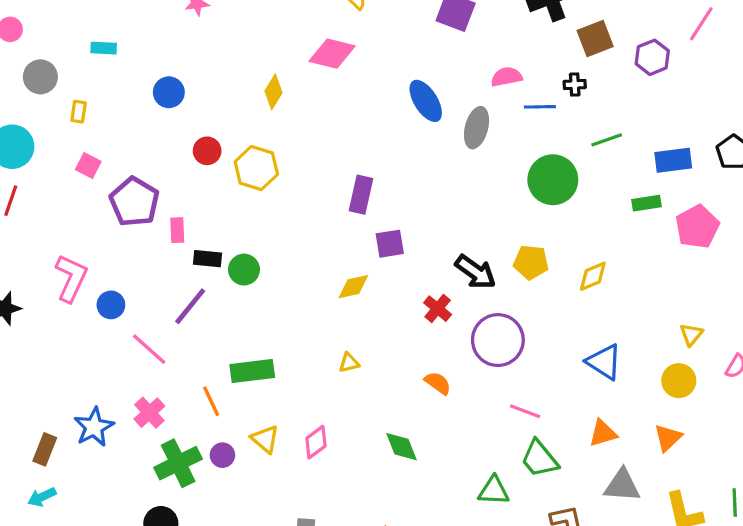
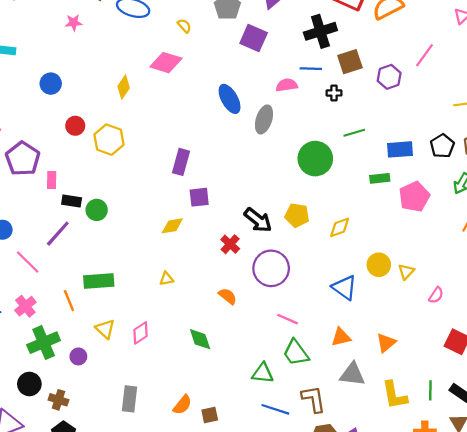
blue line: (540, 107) -> (311, 69), moved
yellow circle: (679, 381) -> (379, 265), moved
purple circle: (222, 455) -> (78, 356), moved

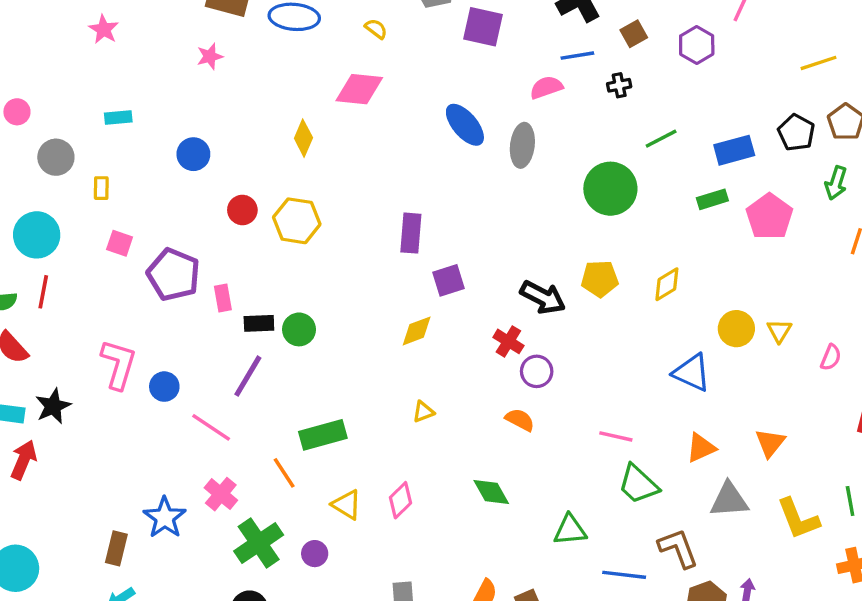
brown square: (350, 62) -> (634, 34), size x0.7
purple circle: (271, 268) -> (537, 371), moved, size x0.6
green triangle: (263, 373) -> (570, 530), moved

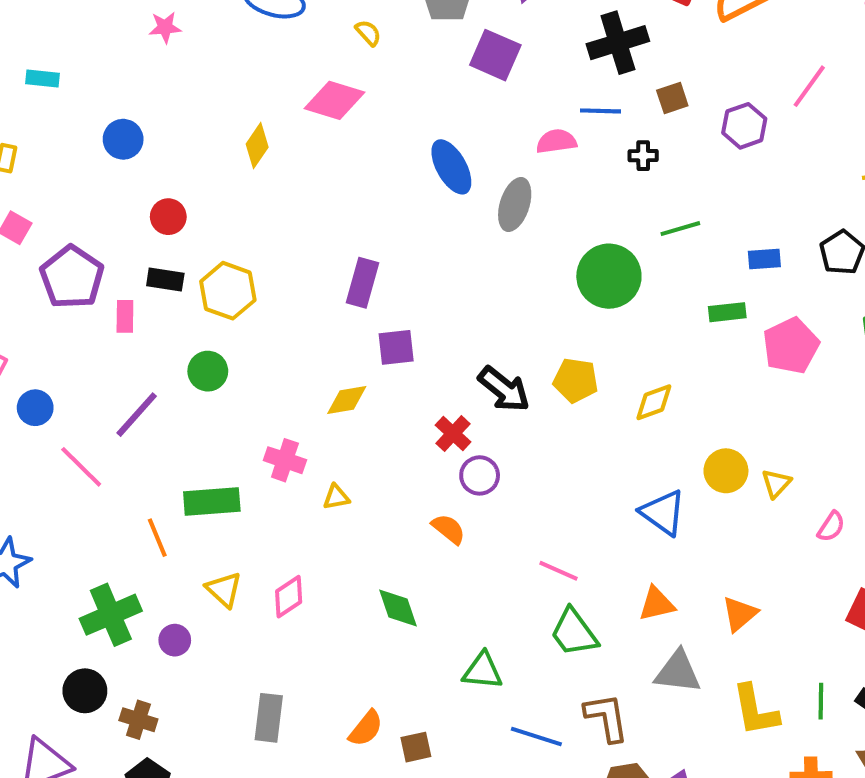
blue rectangle: (734, 150) -> (764, 259), size x0.7
yellow hexagon: (297, 221) -> (228, 291), moved
black rectangle: (259, 323) -> (165, 280), moved
pink cross: (221, 494) -> (285, 460), moved, turned -32

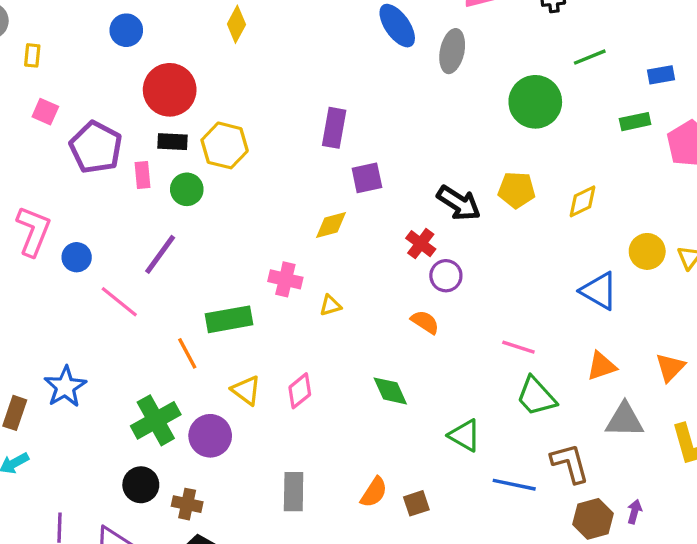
red circle: (168, 217) -> (170, 90), size x1.8
green circle: (208, 371) -> (187, 189), moved
purple circle: (175, 640) -> (210, 436), size x1.6
green triangle: (483, 671) -> (465, 435), turned 30

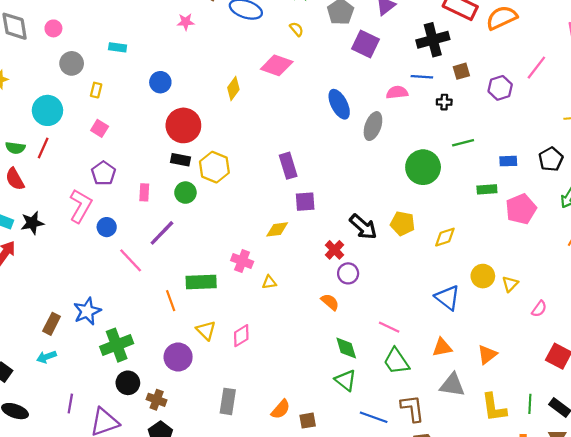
purple rectangle: (334, 128) -> (288, 166), turned -35
purple pentagon: (96, 147) -> (103, 173), moved, size x0.7
pink rectangle: (142, 175) -> (144, 192), moved
green diamond: (390, 391) -> (346, 348), moved
green cross: (156, 420) -> (117, 345), moved

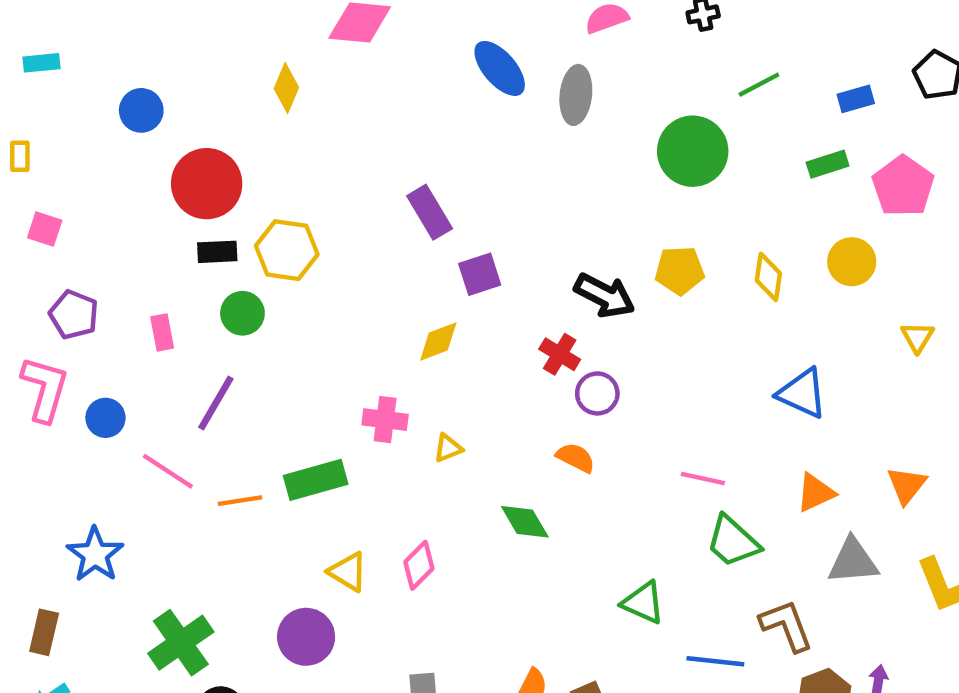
yellow diamond: (445, 237) -> (768, 277), turned -50
yellow circle: (483, 276) -> (852, 262), moved
orange line: (171, 301) -> (240, 501), moved, turned -65
blue star: (87, 311) -> (95, 555), moved
green diamond: (346, 348) -> (525, 522), moved

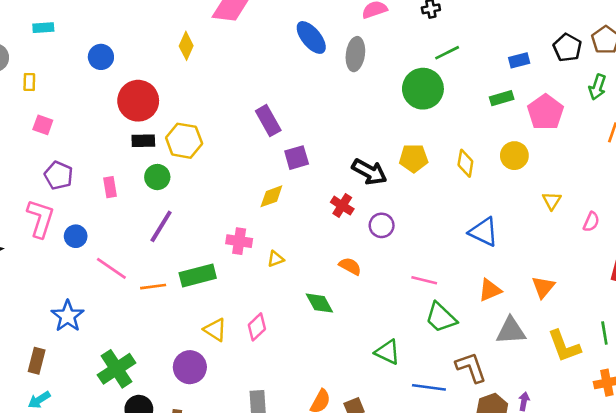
green line: (759, 85) -> (447, 53), moved
purple circle: (597, 393) -> (382, 225), moved
purple line: (216, 403) -> (161, 226), moved

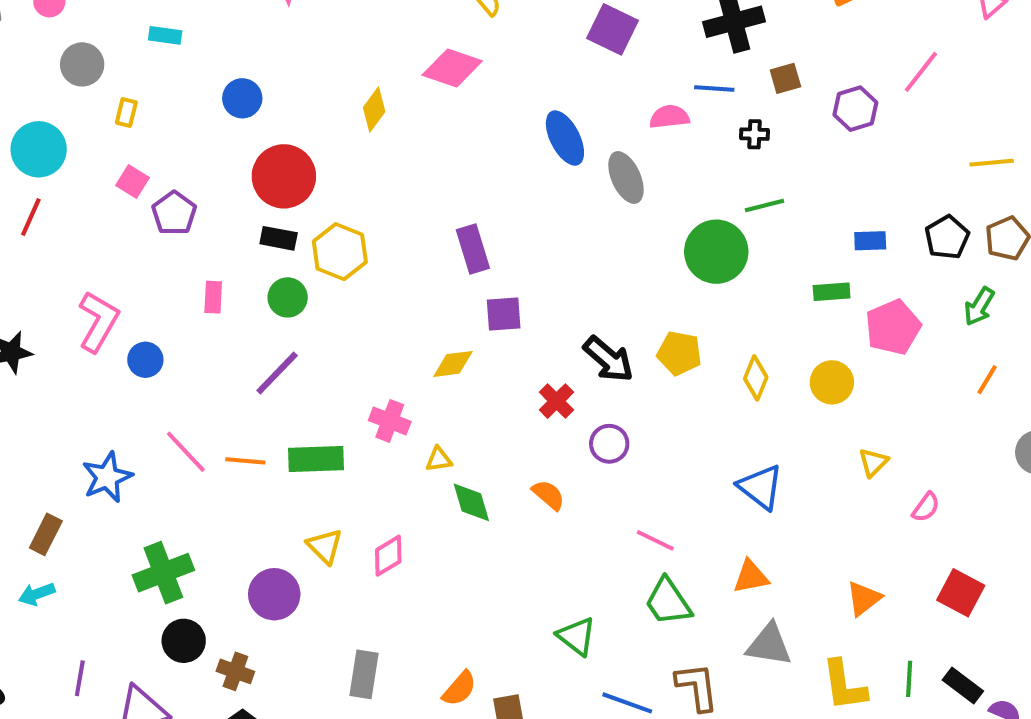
gray ellipse: (355, 54) -> (626, 178), turned -44
purple pentagon: (59, 175) -> (174, 213), moved
pink line: (111, 268) -> (186, 452), moved
orange triangle: (543, 287) -> (864, 598), moved
green diamond: (319, 303) -> (471, 502), moved

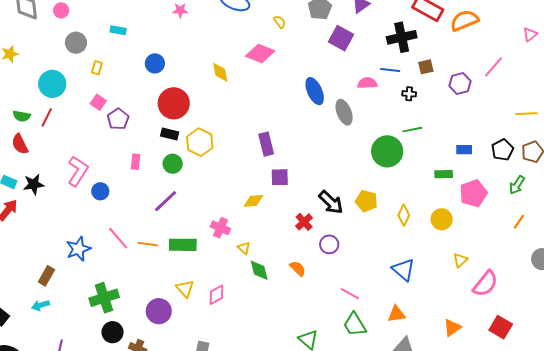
yellow diamond: (374, 110) -> (220, 72), turned -50
yellow triangle: (439, 459) -> (244, 248), turned 48
pink semicircle: (926, 507) -> (485, 284), size x1.8

